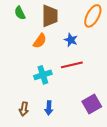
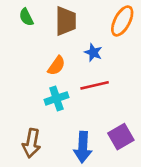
orange semicircle: (40, 41) -> (56, 66), moved
blue arrow: (49, 108) -> (83, 147), moved, size x1.6
brown arrow: (24, 109) -> (32, 143), size x1.5

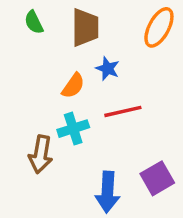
blue star: (93, 53) -> (108, 69), moved
brown arrow: (32, 143) -> (41, 154), moved

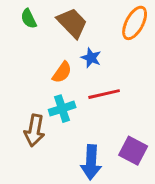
brown trapezoid: (85, 27) -> (72, 23), turned -44
purple square: (157, 178) -> (133, 151), turned -32

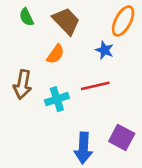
blue star: (91, 58) -> (105, 50), moved
orange semicircle: (62, 72) -> (56, 54), moved
brown arrow: (34, 130) -> (22, 85), moved

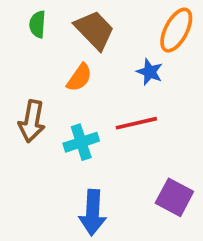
green semicircle: (26, 17) -> (38, 24), turned 30
blue arrow: (83, 148) -> (93, 213), moved

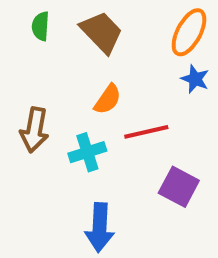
blue star: (150, 72) -> (195, 79), moved
orange semicircle: (79, 78) -> (108, 99), moved
purple square: (174, 197) -> (179, 187), moved

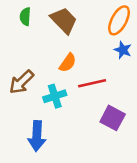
brown arrow: (34, 130) -> (21, 82), turned 36
blue arrow: (100, 227) -> (37, 136), moved

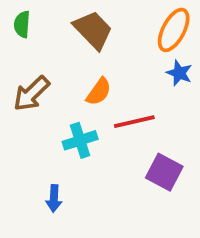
green semicircle: (25, 17) -> (22, 24), moved
brown arrow: (21, 82) -> (31, 94), moved
blue arrow: (37, 136) -> (54, 198), size x0.6

